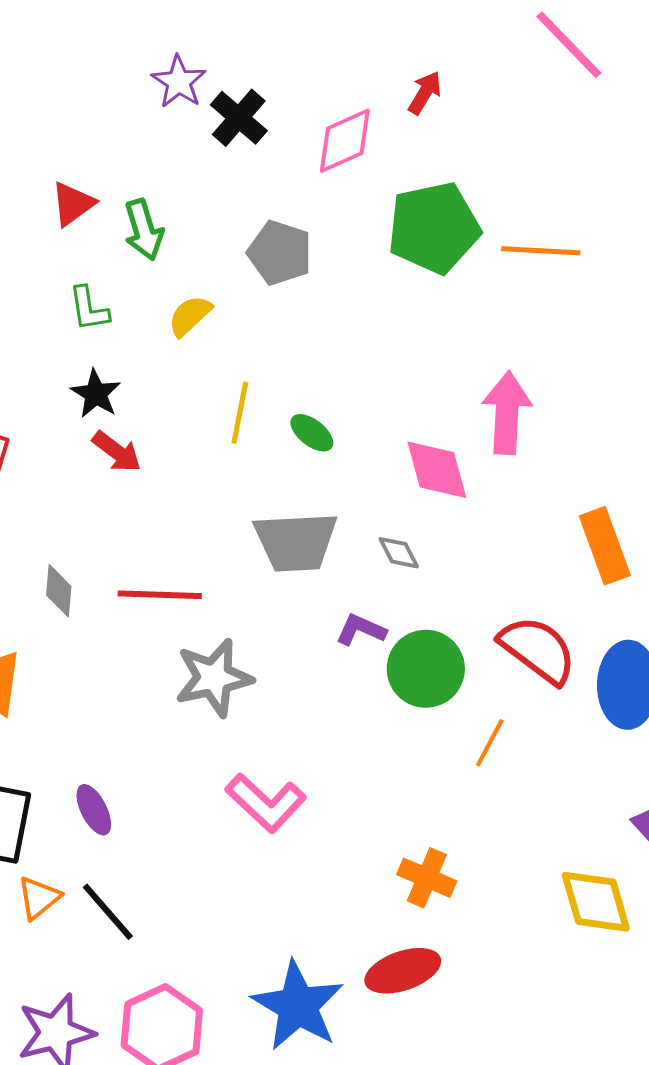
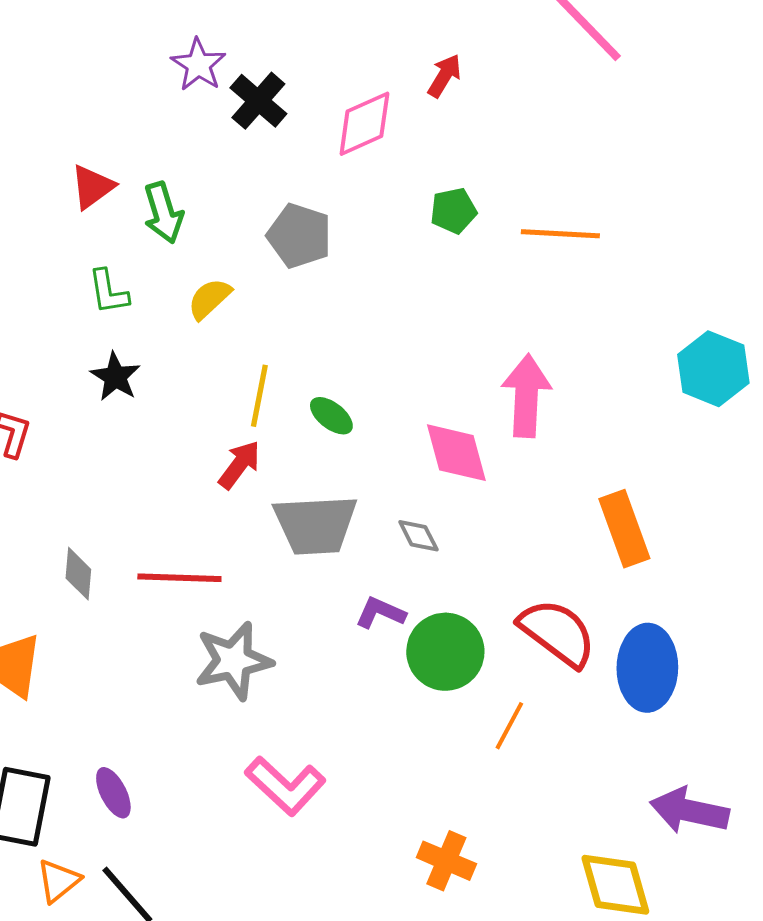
green pentagon: (434, 228) -> (453, 211), size x0.5
red arrow: (117, 452) -> (239, 465), moved, turned -90

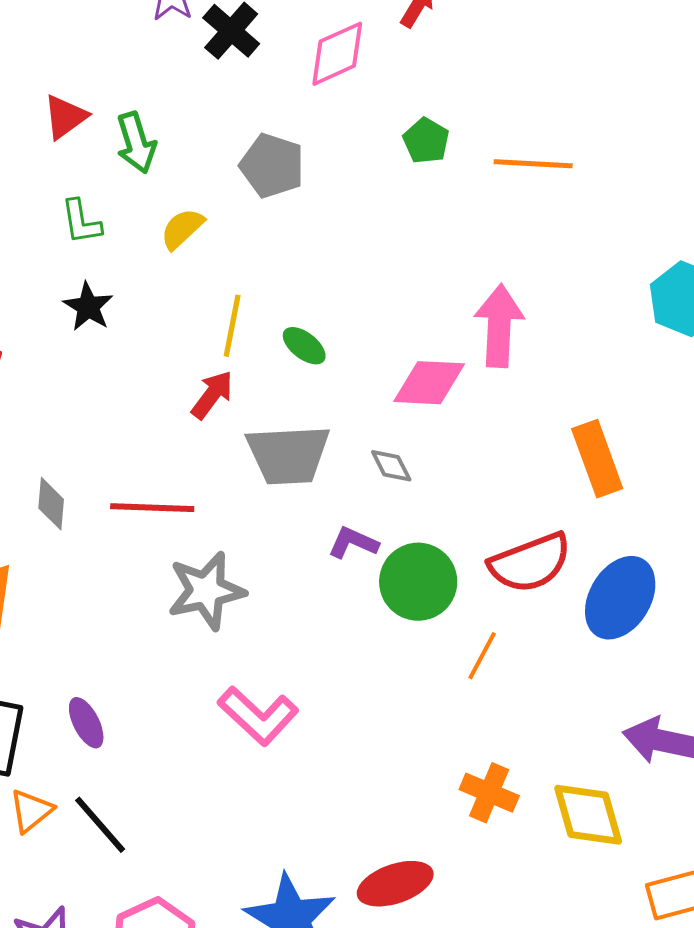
green pentagon: (453, 211) -> (426, 141), turned -30
pink diamond: (456, 453) -> (429, 383), turned -72
red semicircle: (557, 633) -> (530, 563), turned 122
blue ellipse: (647, 668) -> (620, 598), turned 30
orange cross: (446, 861) -> (489, 793), moved

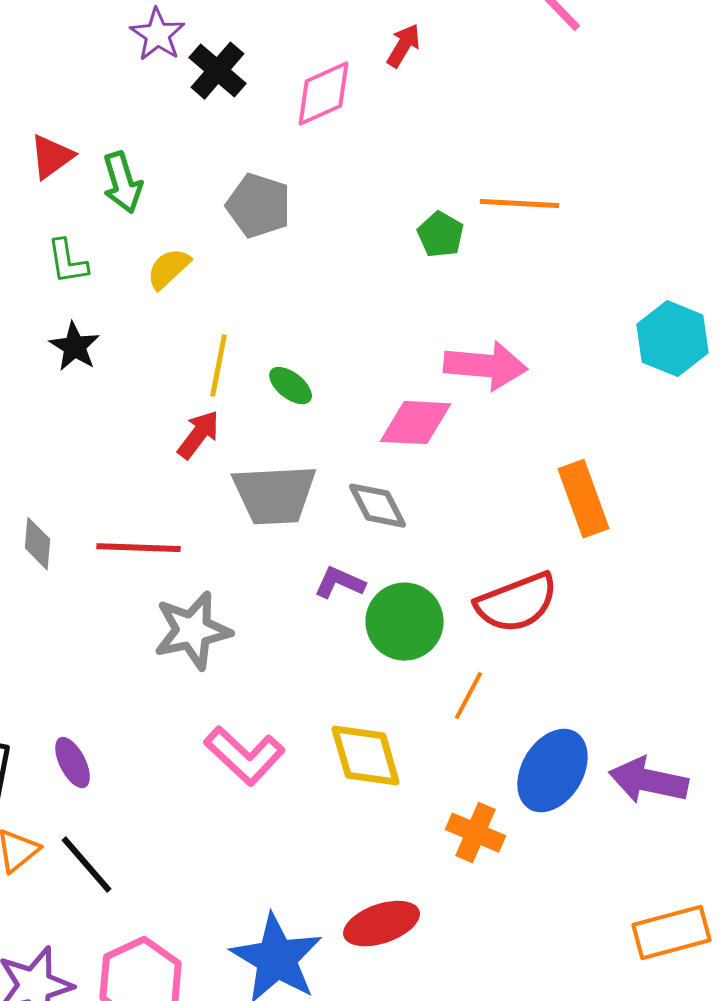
green pentagon: (426, 141) -> (441, 235), moved
pink arrow: (499, 326) -> (486, 366), turned 92
gray diamond: (391, 466) -> (378, 506), size x1.4
blue ellipse: (620, 598) -> (553, 771), moved
yellow diamond: (588, 815) -> (366, 756), moved

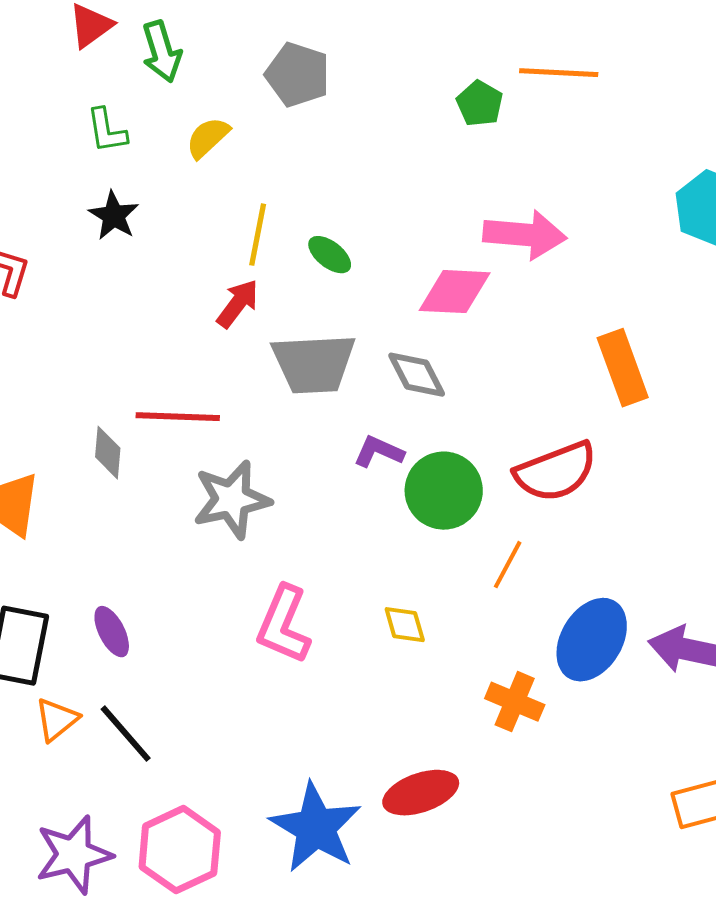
gray diamond: (38, 544) -> (108, 453), moved
pink L-shape: (245, 756) -> (284, 625), turned 70
yellow diamond: (366, 756) -> (405, 625), size x0.6

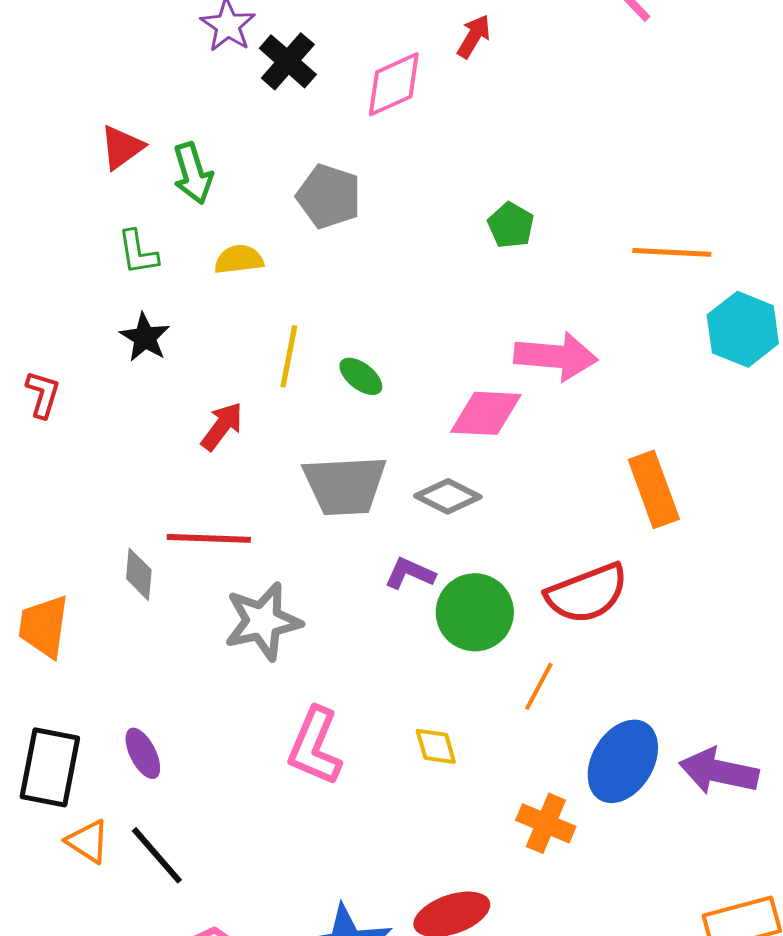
orange line: (559, 73) -> (672, 252), moved
yellow semicircle: (208, 138) -> (239, 259), turned 36
red arrow: (238, 304) -> (222, 426), moved
gray diamond: (417, 375) -> (448, 496), turned -36
orange triangle: (57, 720) -> (88, 841), turned -48

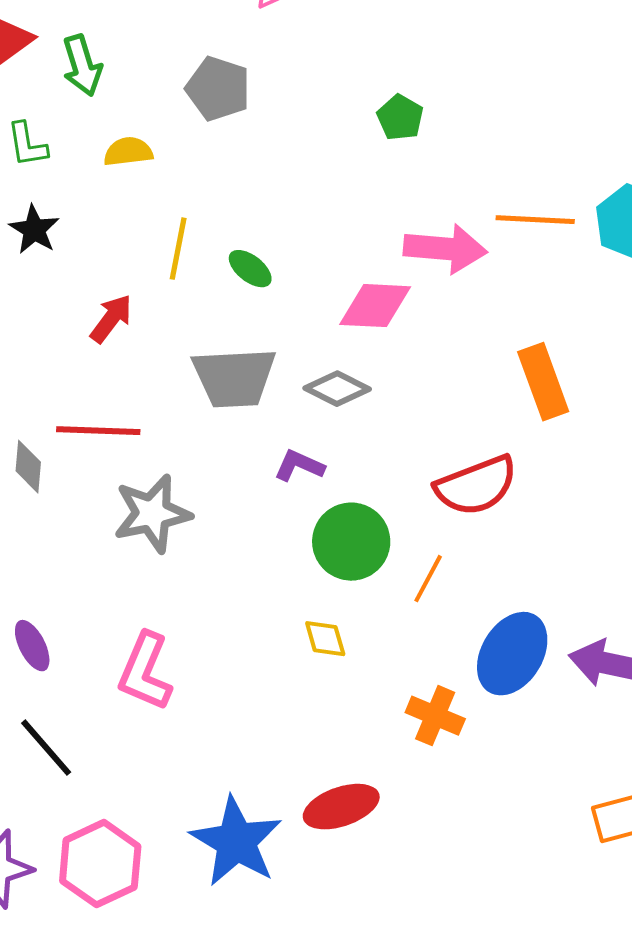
orange line: (672, 252) -> (535, 220), moved
green circle: (475, 612) -> (351, 542), moved
pink L-shape: (315, 746) -> (145, 672), moved

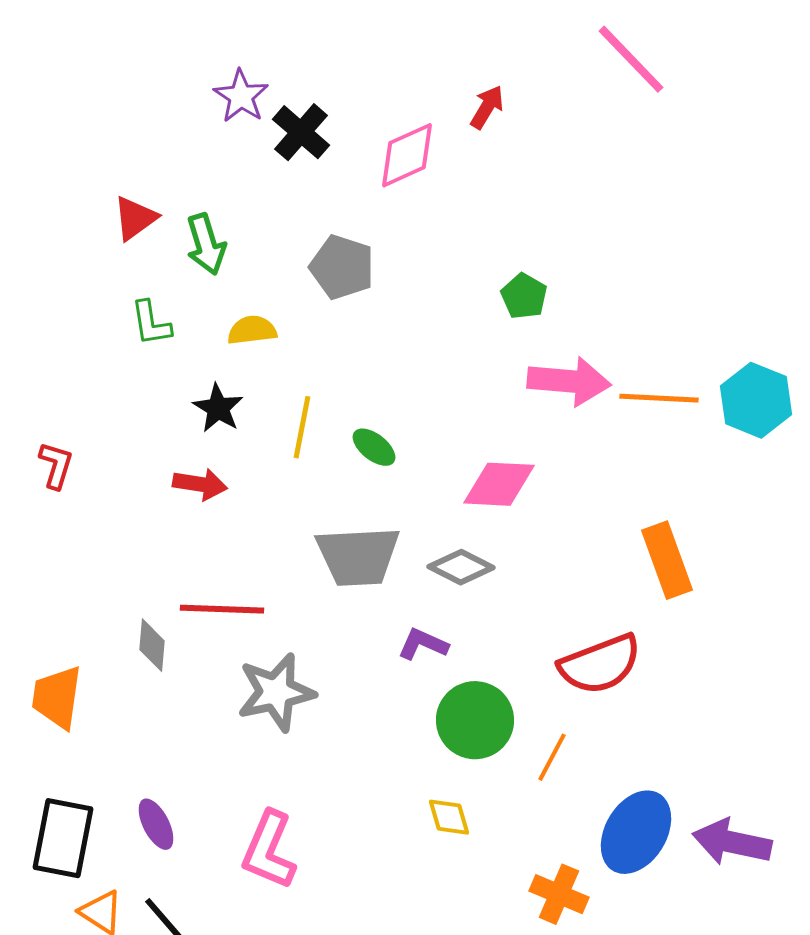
black star: (34, 230) -> (218, 408), moved
pink arrow: (445, 249) -> (569, 381), moved
red arrow: (111, 319) -> (200, 484), moved, turned 62

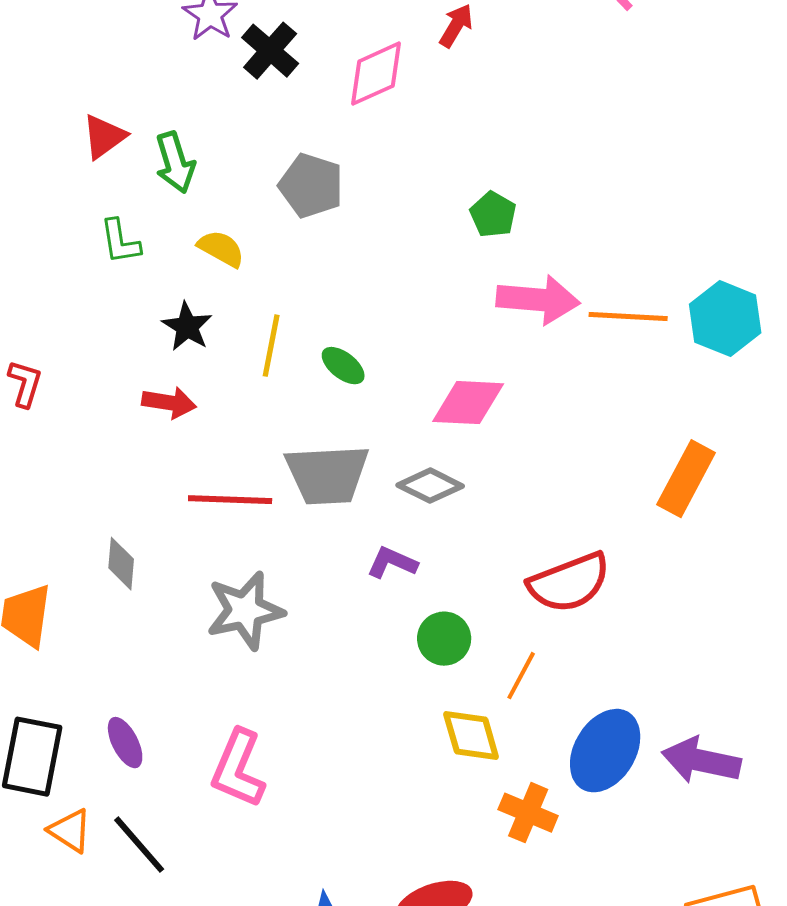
yellow semicircle: (252, 330) -> (221, 249), turned 36
orange rectangle: (667, 560) -> (686, 479), moved, turned 48
red line: (222, 609) -> (230, 500), moved
green circle: (475, 720) -> (444, 639), size x0.7
yellow diamond: (449, 817) -> (471, 736), moved, size x1.4

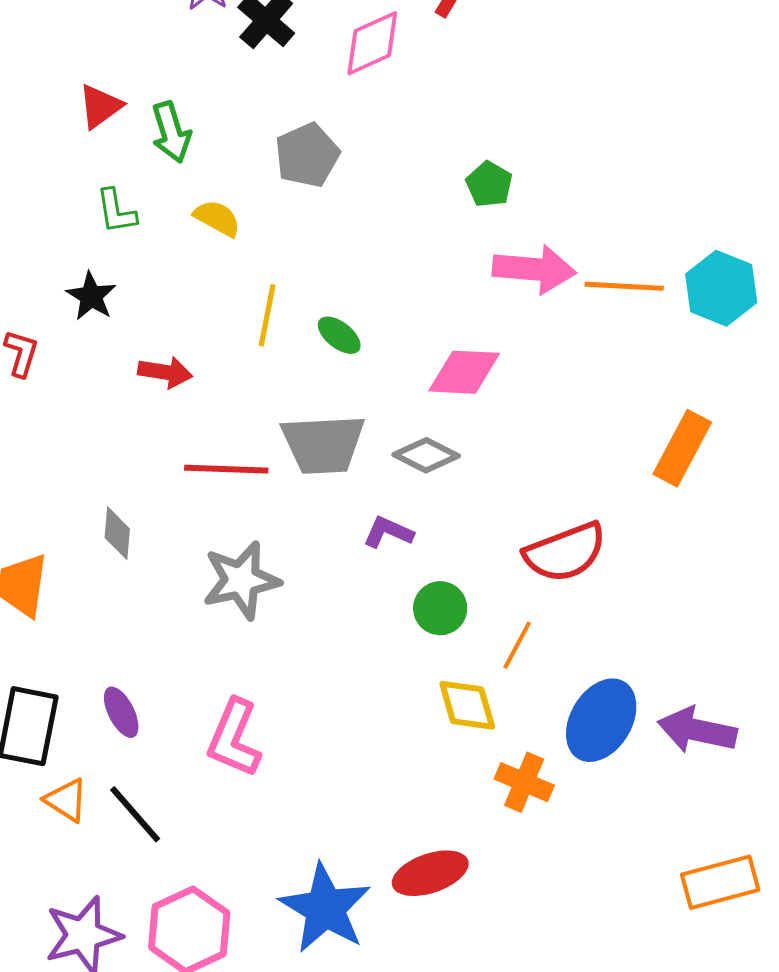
gray pentagon: (311, 186) -> (307, 155), turned 30
black star: (187, 327) -> (91, 296), moved

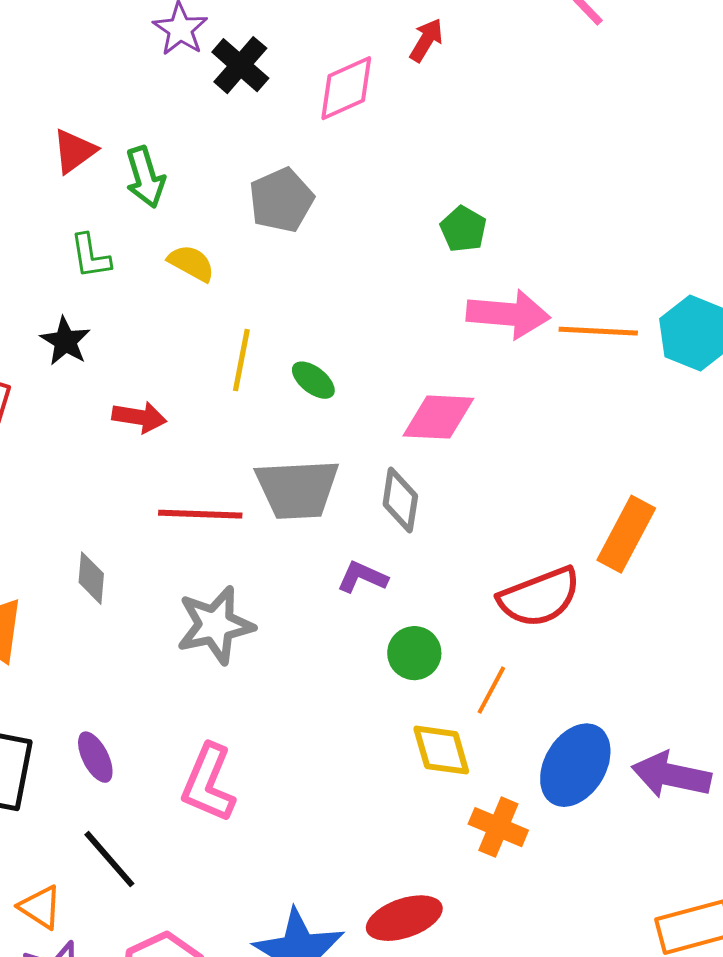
orange rectangle: (682, 448) -> (626, 534), moved
gray diamond: (426, 455) -> (400, 500), turned 72
orange triangle: (66, 800) -> (40, 907), moved

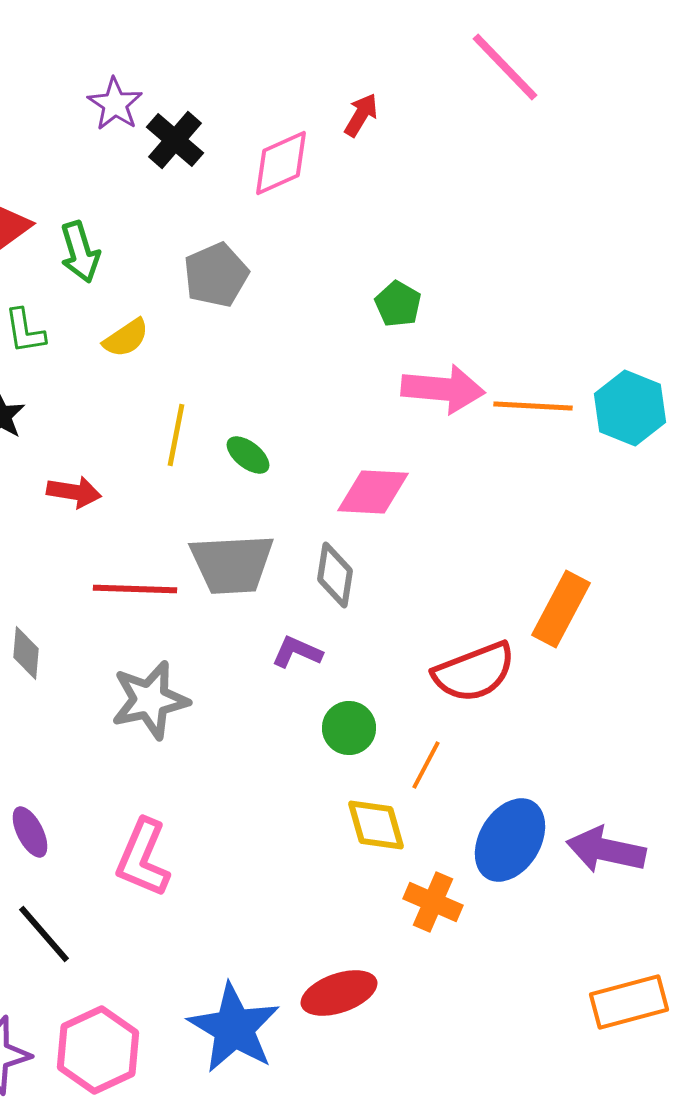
yellow semicircle: (191, 263) -> (126, 338), turned 117

